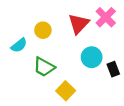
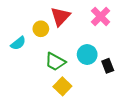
red triangle: (79, 24) -> (60, 16), moved
green trapezoid: (44, 67) -> (55, 62), moved

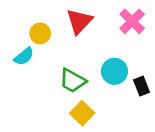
yellow circle: (41, 29) -> (40, 33), moved

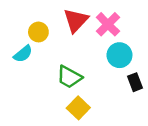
pink cross: (132, 21) -> (108, 24), moved
cyan circle: (114, 71) -> (119, 55), moved

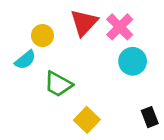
green trapezoid: (69, 77) -> (58, 84), moved
black rectangle: (135, 82) -> (150, 117), moved

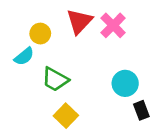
cyan circle: (133, 61) -> (125, 83), moved
yellow square: (87, 120) -> (66, 116), moved

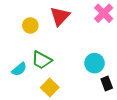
pink cross: (113, 25) -> (104, 13), moved
cyan semicircle: (24, 56) -> (19, 69), moved

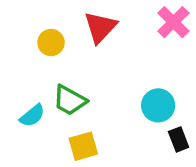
yellow square: (50, 88) -> (83, 146), turned 30

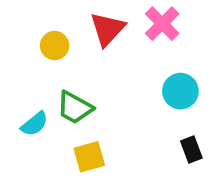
pink cross: (173, 22) -> (162, 24), moved
cyan circle: (158, 105) -> (180, 91), moved

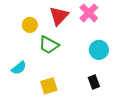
green trapezoid: (75, 108) -> (49, 45), moved
black rectangle: (191, 149) -> (94, 82), moved

